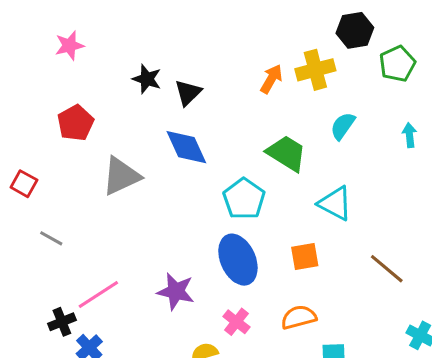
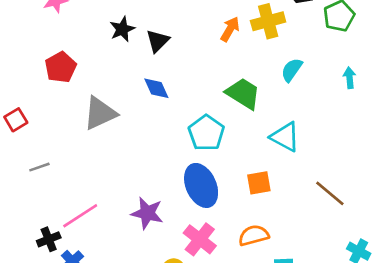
black star: (147, 79) -> (122, 29), turned 30
blue diamond: (186, 147) -> (156, 88), size x0.7
red square: (24, 184) -> (16, 120), turned 30
gray line: (51, 238) -> (39, 167), turned -48
pink cross: (236, 322) -> (200, 239), size x1.4

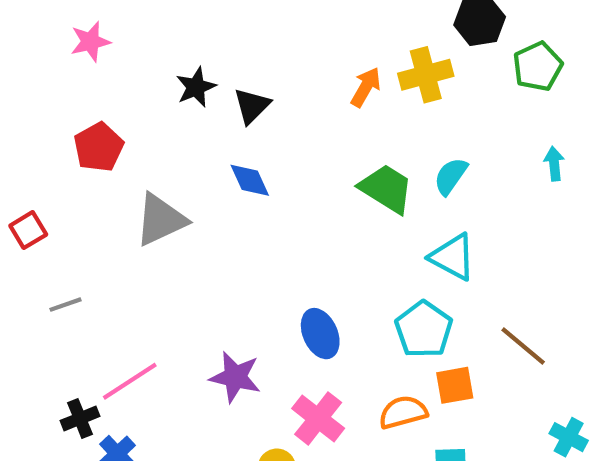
cyan semicircle: (292, 70) -> (451, 176), moved
cyan pentagon: (206, 133) -> (424, 329), moved
orange square: (259, 183) -> (455, 385), moved
blue ellipse: (201, 185) -> (320, 334), size x0.7

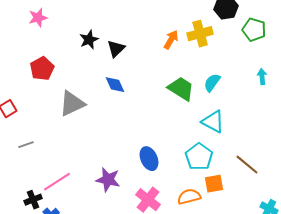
green pentagon: (538, 66) -> (254, 30), turned -30

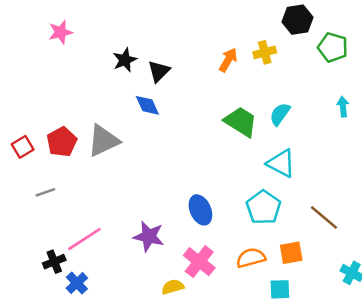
yellow cross: (200, 34) -> (265, 52), size x0.7
red pentagon: (42, 69) -> (62, 142), moved
blue diamond: (115, 85) -> (147, 105), moved
orange square: (214, 184) -> (291, 253), moved

